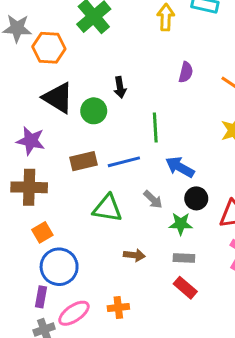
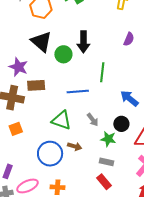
black arrow: (120, 87) -> (83, 42), size x1.5
brown rectangle: (84, 161) -> (36, 85), moved
blue arrow: (180, 167) -> (129, 98), moved
brown arrow: (134, 255) -> (75, 146), moved
blue circle: (59, 267) -> (50, 154), moved

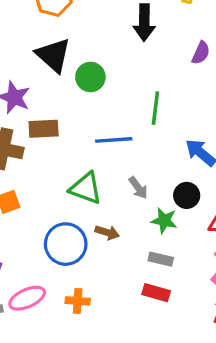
black arrow: (83, 42) -> (144, 22), moved
red rectangle: (104, 182) -> (156, 293), turned -35

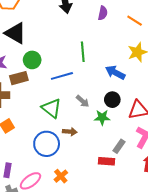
green circle: (90, 77) -> (32, 60), moved
green triangle: (86, 188) -> (51, 108), turned 30
gray rectangle: (161, 259) -> (119, 146), moved, turned -56
orange cross: (78, 301) -> (61, 176), turned -32

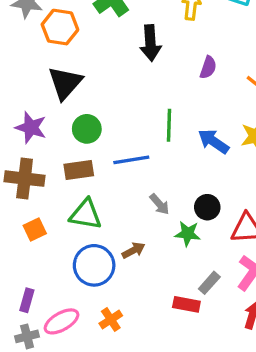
black triangle: (15, 33) -> (65, 83), turned 35
blue arrow: (115, 72) -> (213, 141), moved
brown rectangle: (19, 78) -> (79, 170), moved
green triangle: (51, 108) -> (86, 214), moved, turned -35
brown arrow: (70, 132) -> (133, 250), turned -40

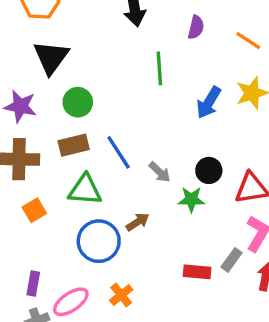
green line: (169, 125) -> (159, 68), moved
blue arrow: (213, 141) -> (209, 102), turned -88
blue line: (131, 160) -> (119, 152), moved, turned 72
gray rectangle: (209, 283) -> (232, 260), moved

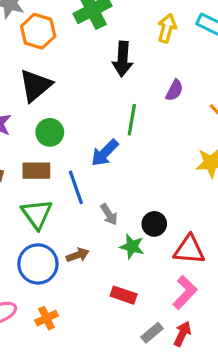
blue arrow: (209, 102) -> (105, 153), moved
green triangle: (85, 190) -> (37, 214), turned 36
gray rectangle: (232, 260) -> (152, 333), moved
red rectangle: (197, 272) -> (124, 295), moved

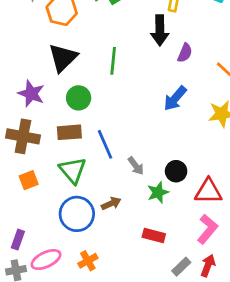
black arrow: (123, 59) -> (160, 30), moved
green line: (132, 120) -> (113, 61), moved
blue arrow: (105, 153) -> (175, 98), moved
green star: (132, 246) -> (158, 192), turned -30

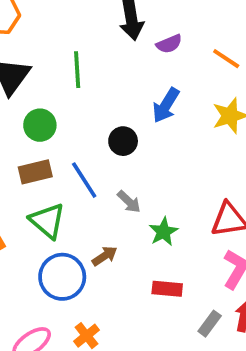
purple semicircle: (185, 53) -> (169, 44), turned 54
black circle: (176, 171) -> (123, 141), moved

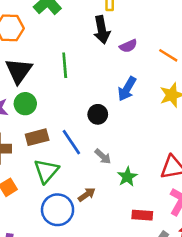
green circle: (40, 125) -> (25, 104), moved
green triangle: (47, 221) -> (46, 171), turned 32
red rectangle: (167, 289) -> (142, 215), moved

